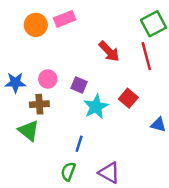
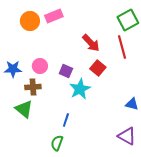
red square: (128, 98) -> (98, 68), moved
purple triangle: (109, 173) -> (127, 136), moved

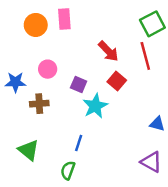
pink rectangle: (54, 16) -> (64, 19), turned -72
pink circle: (40, 66) -> (48, 69), moved
green triangle: (24, 109) -> (29, 150), moved

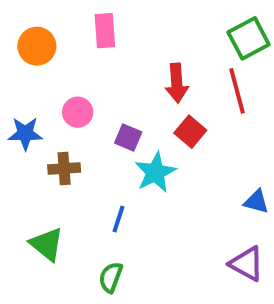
orange circle: (36, 25) -> (37, 46), moved
red arrow: (108, 51) -> (177, 83), turned 40
blue line: (79, 143) -> (118, 219), moved

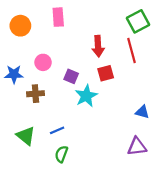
red square: (190, 132) -> (106, 73), turned 35
blue line: (118, 219) -> (57, 130), moved, turned 48
purple triangle: (247, 264) -> (137, 147), turned -36

